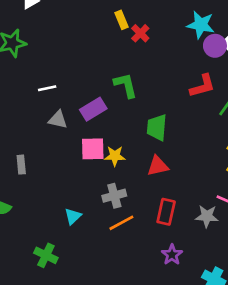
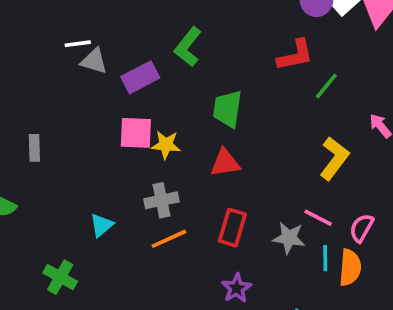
green L-shape: (126, 85) -> (188, 47), turned -132
gray triangle: (58, 120) -> (94, 61), moved

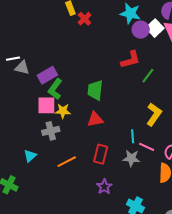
green L-shape: (188, 47) -> (55, 89), moved
gray cross: (161, 200) -> (51, 131), moved
cyan line: (325, 258) -> (133, 136), moved

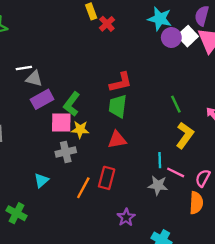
red L-shape: (130, 60) -> (121, 82), moved
purple rectangle: (47, 75) -> (42, 99), moved
green line: (148, 76) -> (176, 104), moved, turned -63
red rectangle: (101, 154) -> (107, 178), moved
orange line: (67, 162) -> (83, 188), turned -36

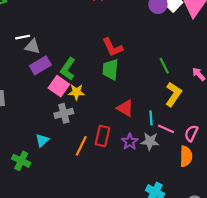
red L-shape: (121, 82) -> (112, 47), turned 80
pink square: (61, 122) -> (59, 86), turned 36
red triangle: (117, 140) -> (125, 108), moved, turned 42
green cross: (16, 213) -> (21, 161), moved
purple star: (126, 217) -> (130, 142), moved

